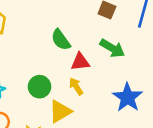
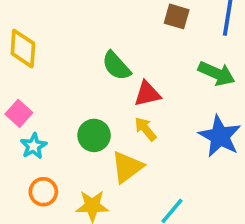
green arrow: (112, 48) -> (217, 74), moved

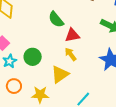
green circle: (94, 135) -> (33, 57), moved

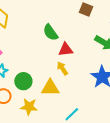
green circle: (33, 57) -> (23, 81), moved
yellow triangle: (60, 74) -> (50, 88), turned 30

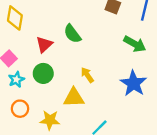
red triangle: (66, 49) -> (44, 44), moved, turned -35
green circle: (23, 81) -> (43, 73), moved

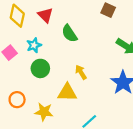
red triangle: (44, 44) -> (45, 15), moved, turned -35
cyan star: (16, 80) -> (34, 45), moved

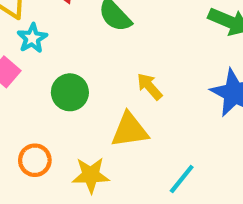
cyan star: (34, 45) -> (32, 38), moved

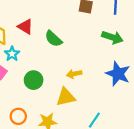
yellow arrow: (150, 86) -> (74, 74), turned -56

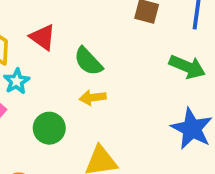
yellow arrow: (74, 74) -> (93, 98), moved

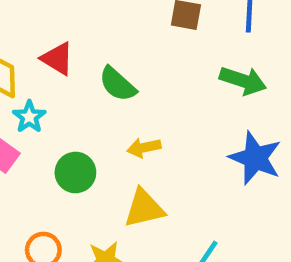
yellow arrow: (93, 98) -> (144, 148), moved

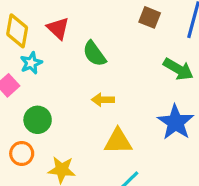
green circle: (75, 172) -> (38, 120), moved
yellow triangle: (144, 208) -> (118, 141), moved

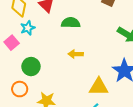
green semicircle: (94, 54) -> (71, 23), turned 126
yellow triangle: (118, 141) -> (99, 87), moved

